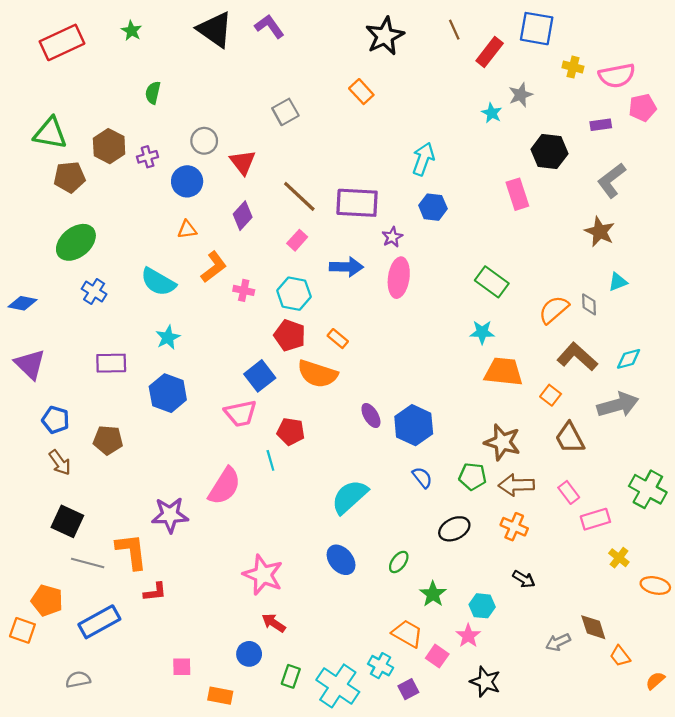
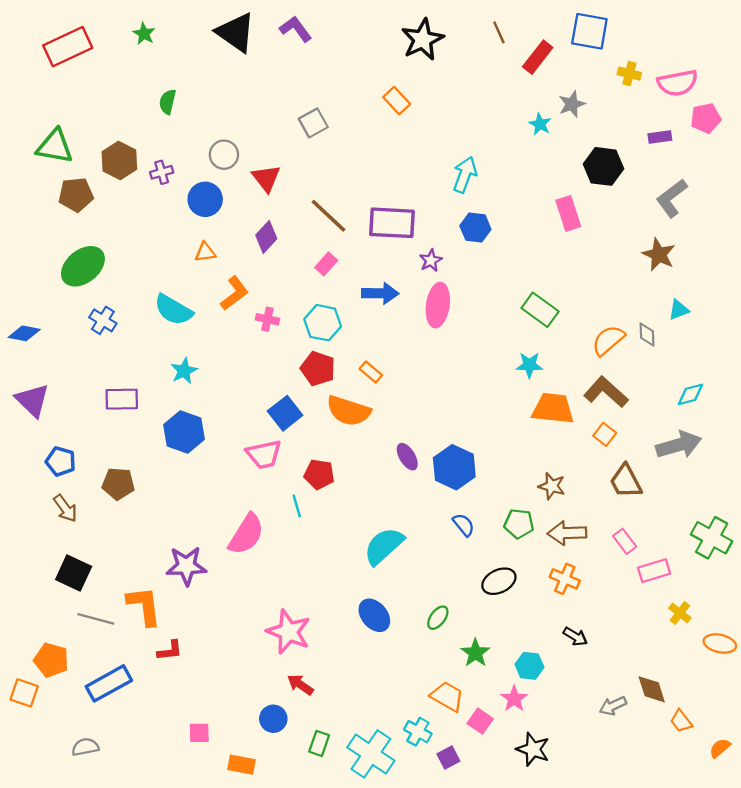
brown L-shape: (577, 357) -> (606, 392), moved
brown star: (502, 442) -> (552, 486), size x0.7

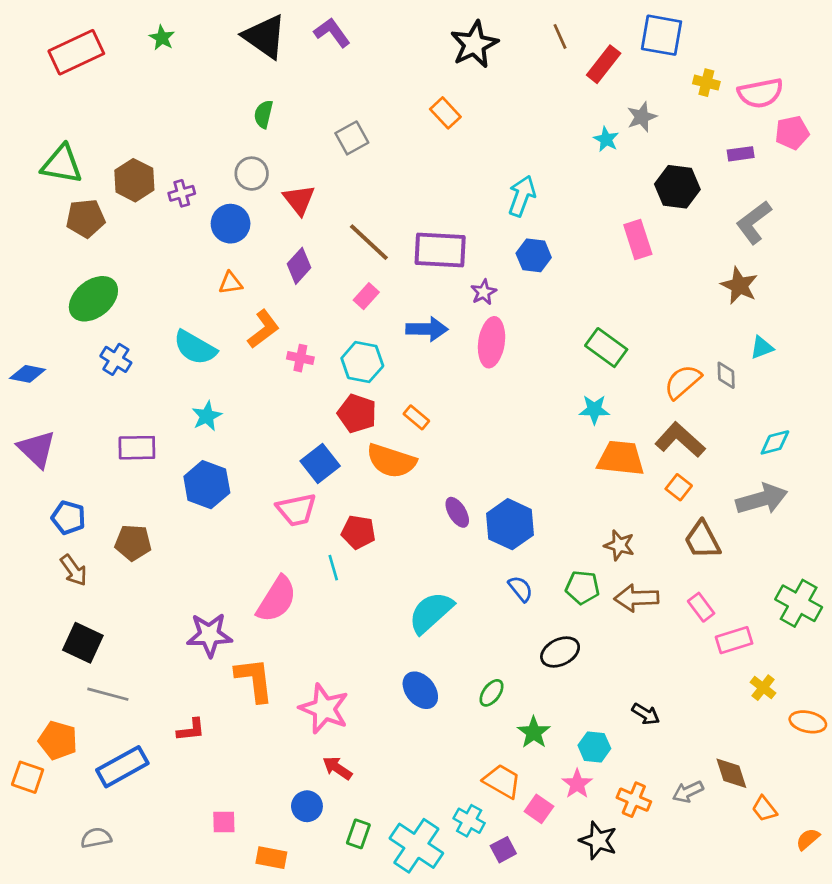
green semicircle: (168, 102) -> (263, 114), moved
orange cross: (565, 579) -> (634, 800), moved
orange L-shape: (144, 606) -> (254, 680), moved

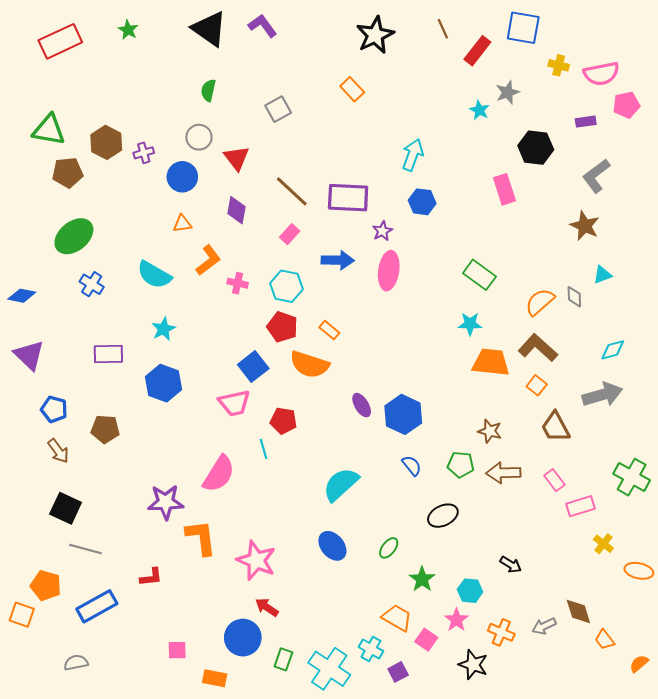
purple diamond: (299, 266) -> (237, 210), turned -32
blue circle: (307, 806) -> (243, 638), size x1.5

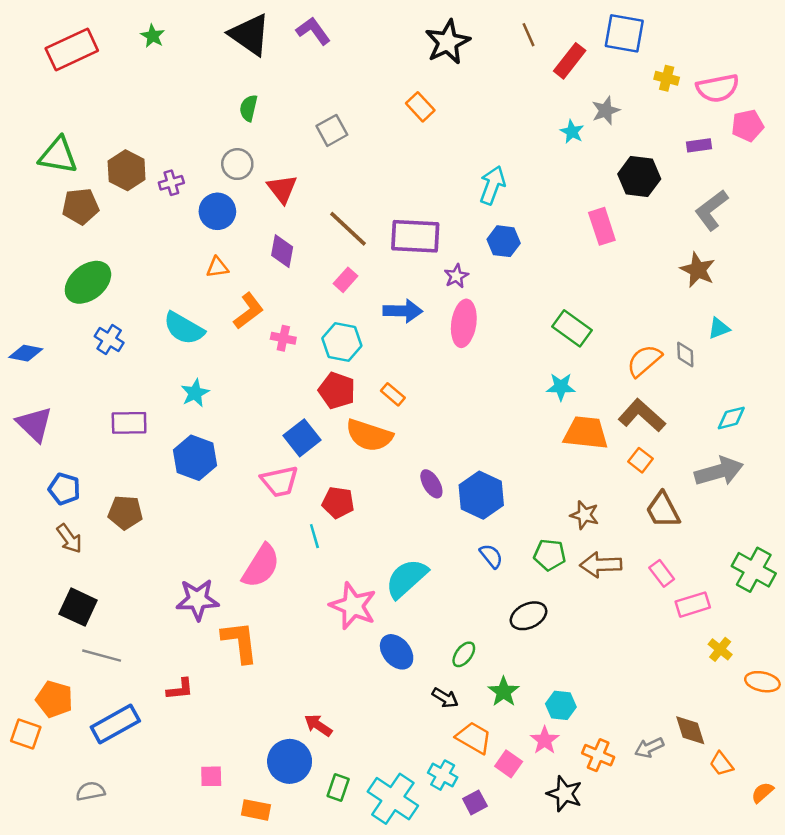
pink star: (256, 560) -> (353, 606), moved
black arrow: (511, 565) -> (445, 698), moved

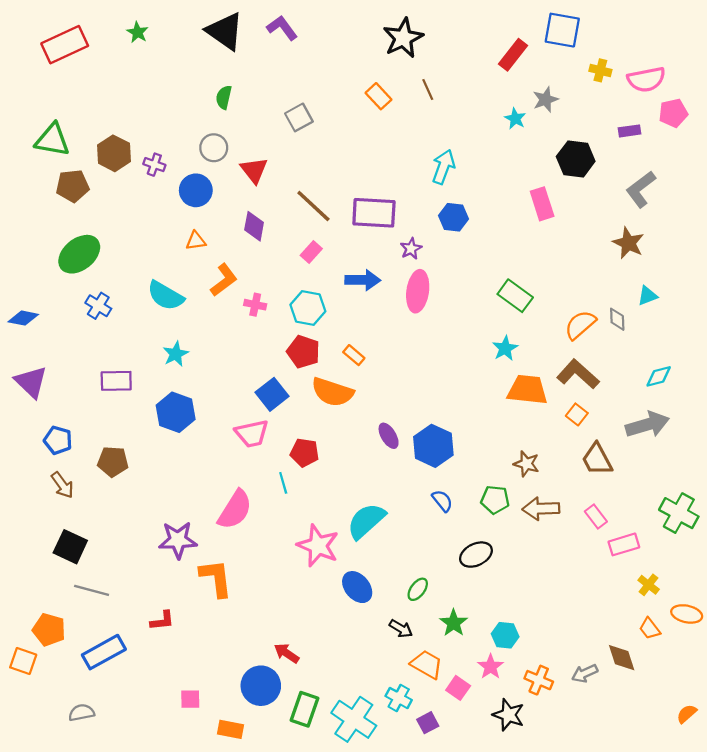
brown line: (528, 35) -> (428, 89), moved
purple cross: (171, 183) -> (154, 165), turned 35
cyan star: (561, 387) -> (505, 348), turned -30
orange trapezoid: (721, 764) -> (650, 629), moved
green rectangle: (338, 787) -> (305, 709), size x1.4

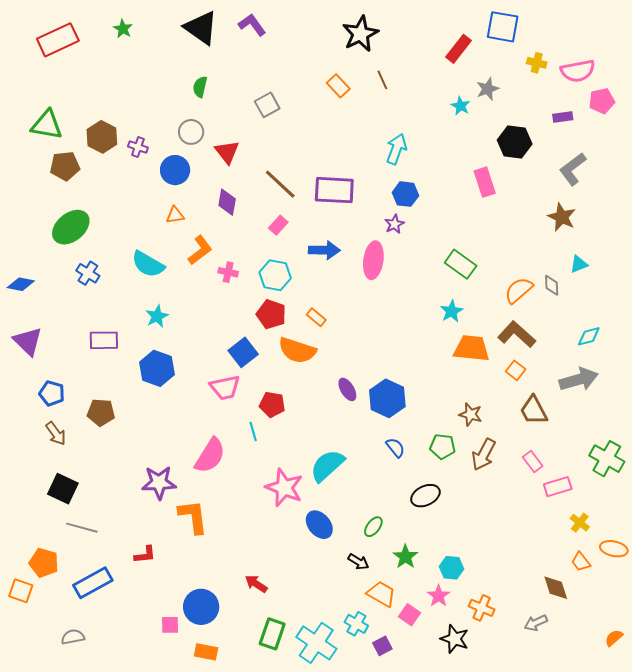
purple star: (411, 249) -> (394, 224), moved
brown arrow: (541, 509) -> (484, 455), turned -60
gray arrow: (585, 673) -> (536, 623), moved
blue circle: (261, 686) -> (201, 607), moved

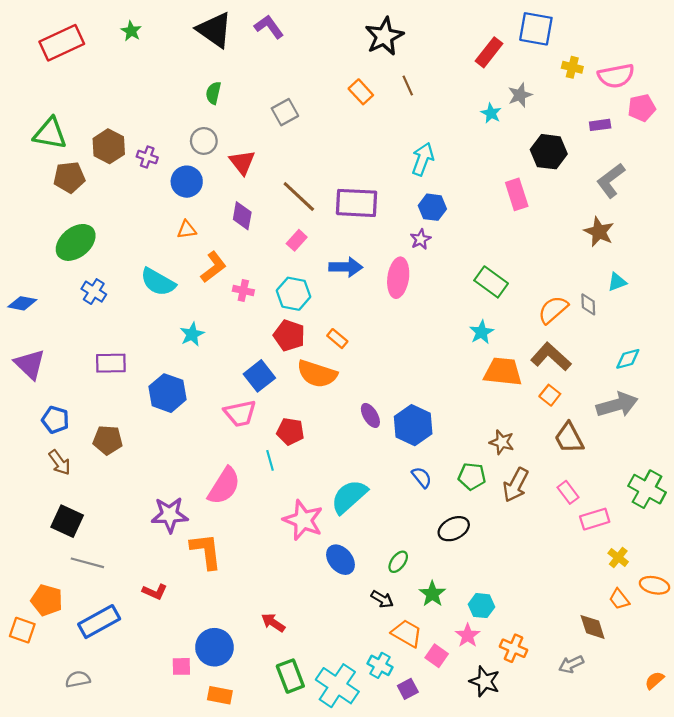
cyan star: (157, 316) -> (192, 334), moved
red L-shape: (145, 555) -> (155, 592), turned 30
green rectangle: (272, 634) -> (290, 676), turned -40

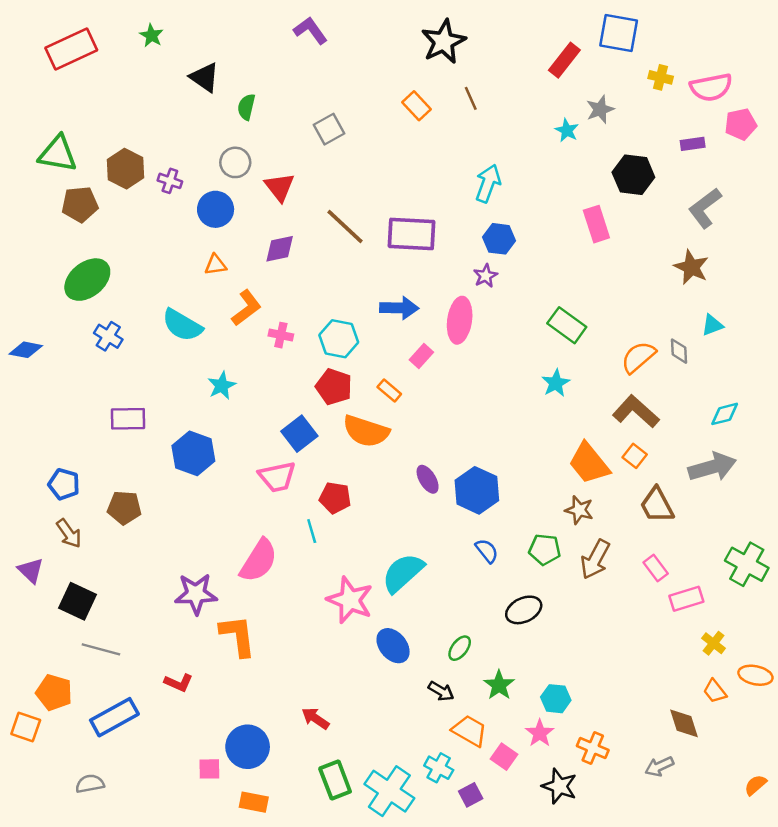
black triangle: (214, 30) -> (204, 77), moved, size x0.7
purple diamond: (242, 216) -> (280, 249), turned 68
pink rectangle: (297, 240) -> (421, 356), moved
purple triangle: (30, 364) -> (31, 570), moved, size x0.7
orange trapezoid: (503, 372) -> (589, 463), moved, turned -135

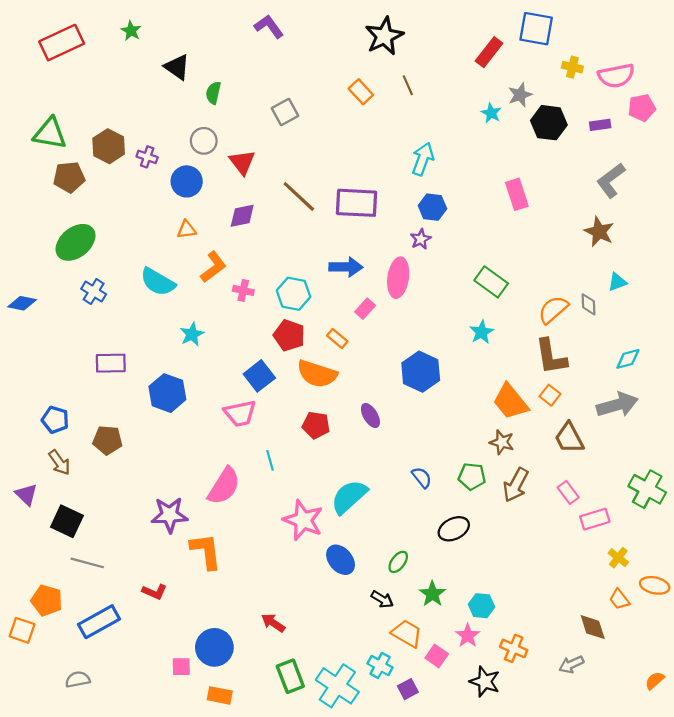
black hexagon: (633, 175) -> (549, 123), moved
brown L-shape: (636, 411) -> (551, 357), turned -141
blue hexagon: (477, 490) -> (421, 372), moved
red pentagon: (335, 498) -> (316, 425), moved

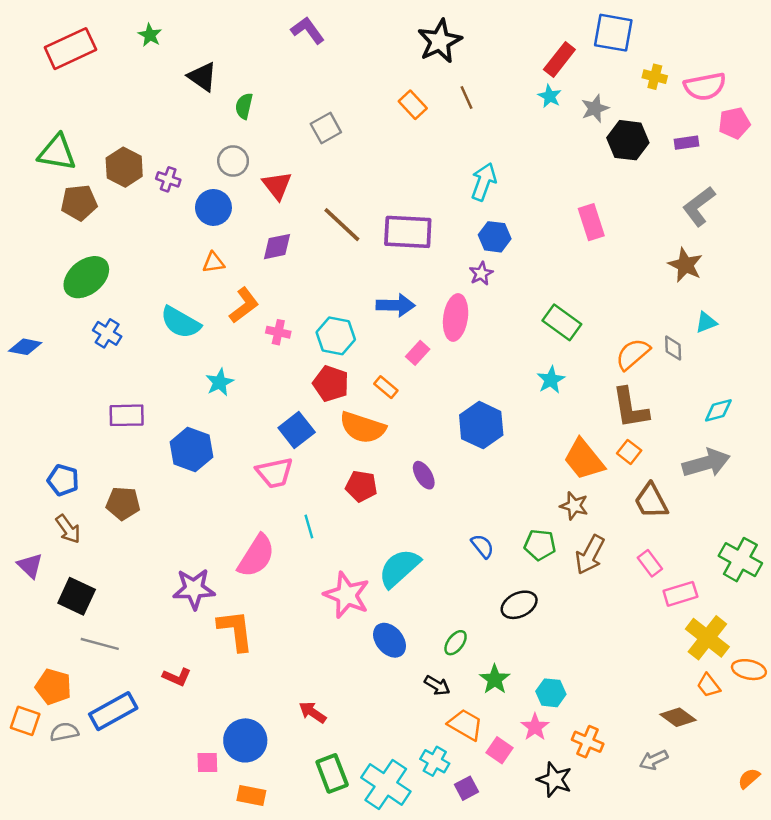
cyan star: (491, 113) -> (550, 96), moved
yellow cross: (618, 558) -> (707, 638), size x1.8
brown diamond: (593, 627) -> (678, 717), turned -36
gray semicircle: (78, 679) -> (64, 732), moved

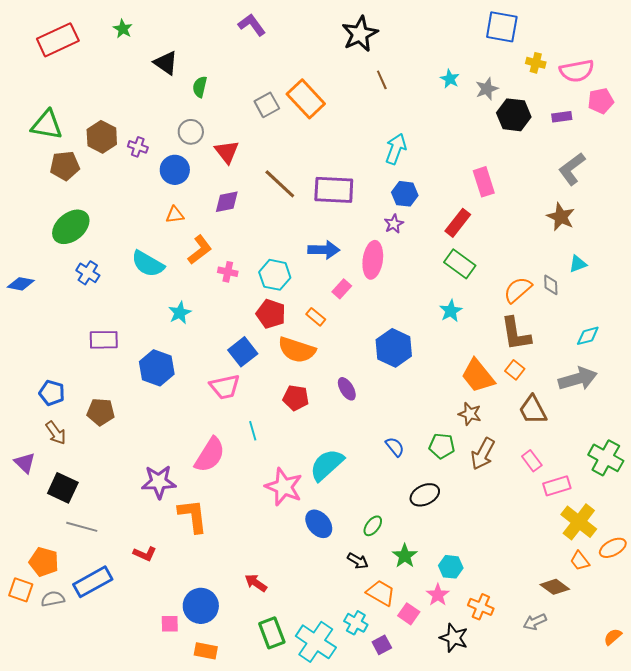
red rectangle: (559, 60) -> (458, 223), moved
orange rectangle: (413, 105) -> (306, 99), moved, size x1.6
orange ellipse: (749, 670) -> (613, 548), turned -40

